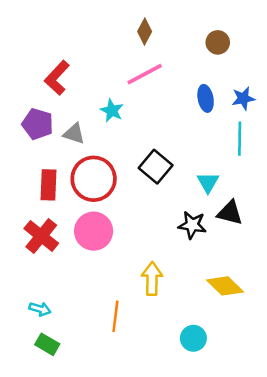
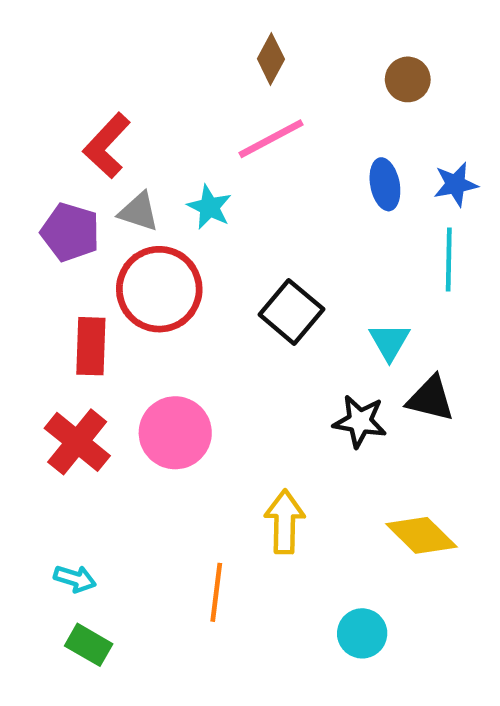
gray triangle: (74, 134) -> (139, 212), moved
red circle: (94, 179) -> (159, 289), moved

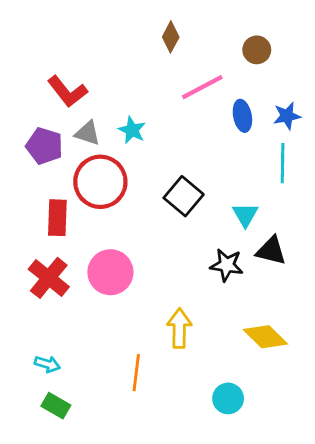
pink line: (271, 139) -> (202, 87), moved
red L-shape: (107, 146) -> (67, 91), turned -81

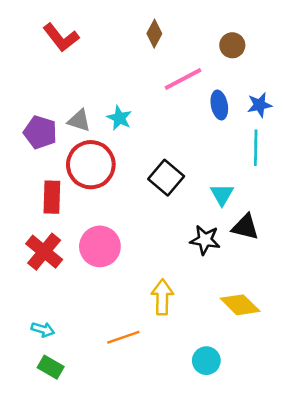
red L-shape: (67, 91) -> (61, 37), moved
orange line: (136, 373) -> (123, 337), turned 64

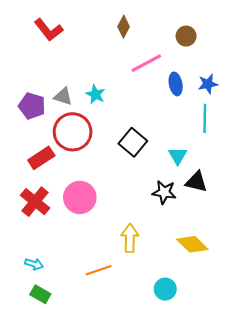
red rectangle: (52, 197) -> (41, 158), turned 55

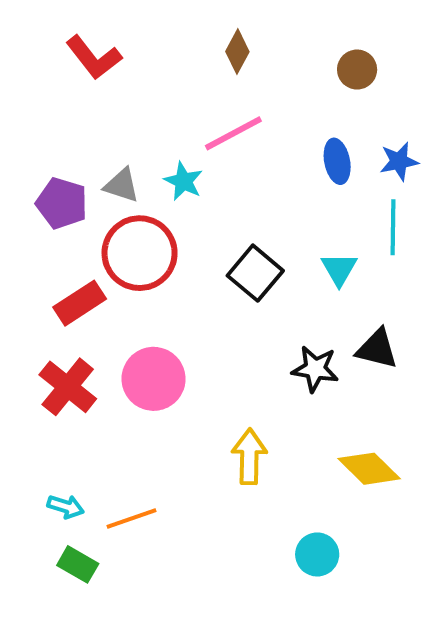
pink line: (146, 63) -> (233, 133), moved
cyan triangle: (178, 156) -> (339, 269), moved
orange line: (99, 270) -> (132, 519), moved

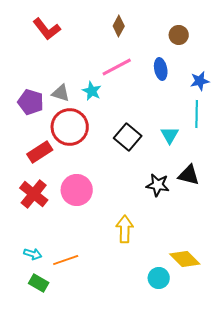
blue ellipse: (337, 161) -> (161, 69), moved
yellow diamond: (369, 469) -> (185, 259), moved

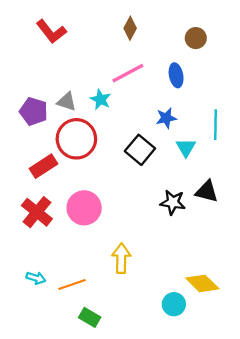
blue star: (200, 81) -> (166, 118), moved
yellow arrow: (125, 229) -> (121, 258), moved
green rectangle: (39, 283) -> (90, 317), moved

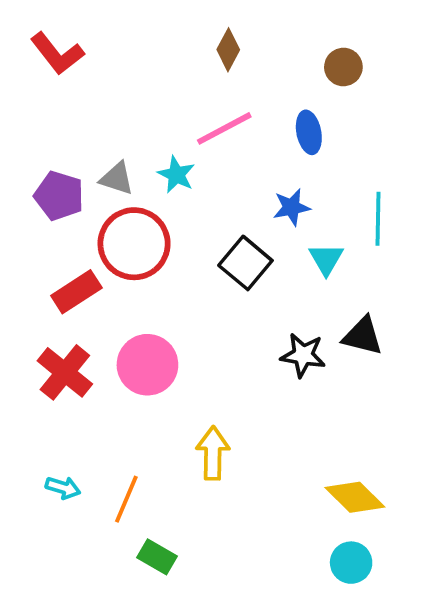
red L-shape: (51, 32) -> (57, 54), moved
orange line: (72, 284) -> (126, 499), turned -48
cyan circle: (174, 304) -> (351, 563), moved

